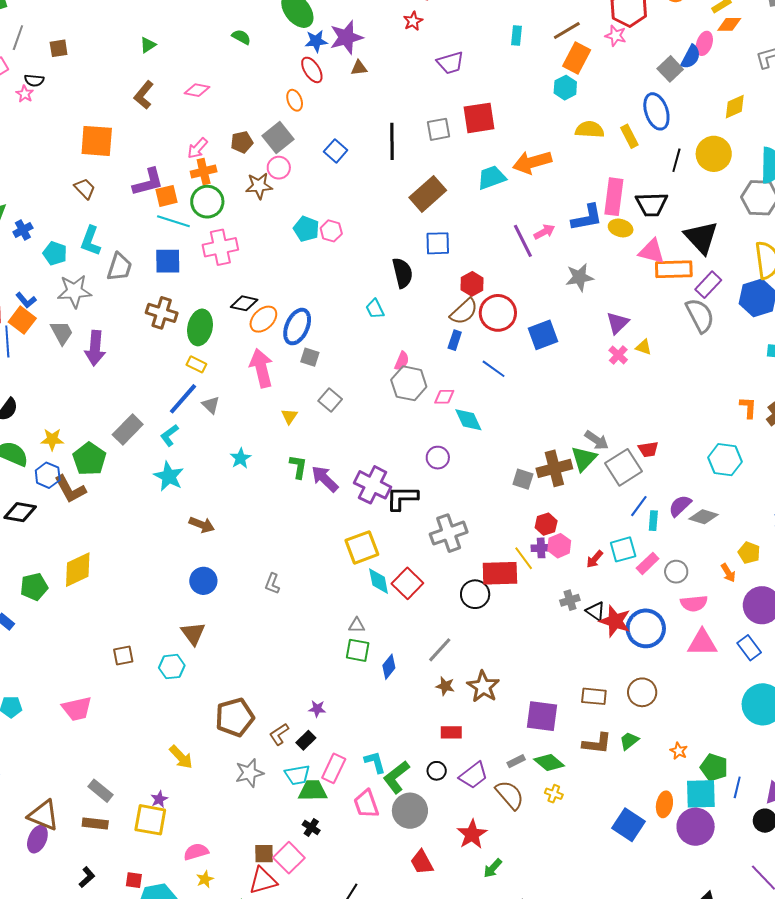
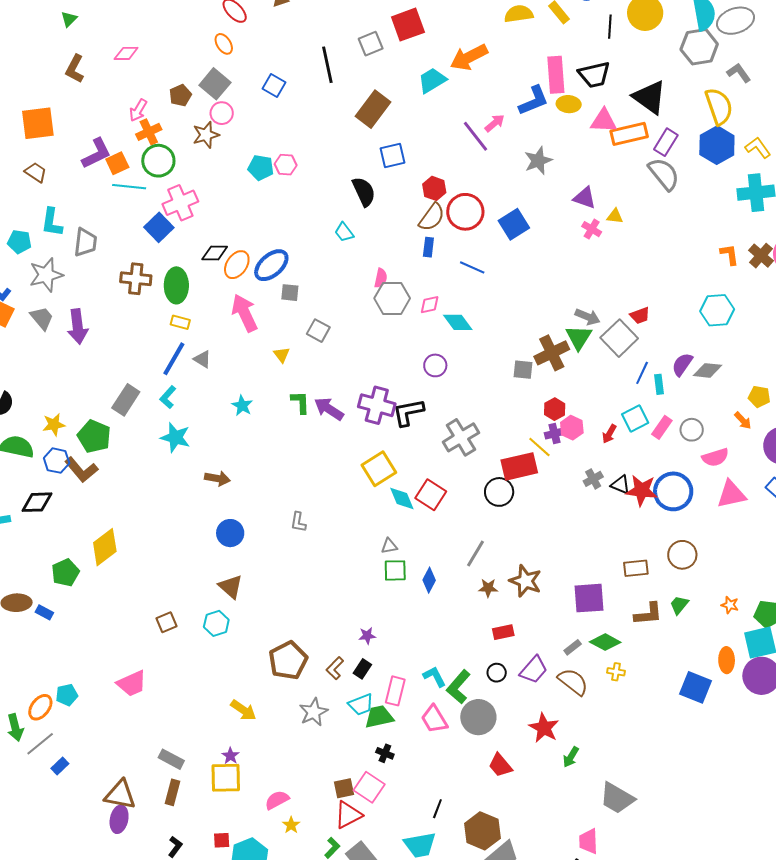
blue square: (168, 261) -> (159, 227), moved, turned -32
purple triangle: (618, 323) -> (585, 198), turned -45
blue ellipse: (297, 327) -> (271, 265), turned 36
brown rectangle: (95, 824) -> (172, 792), turned -70

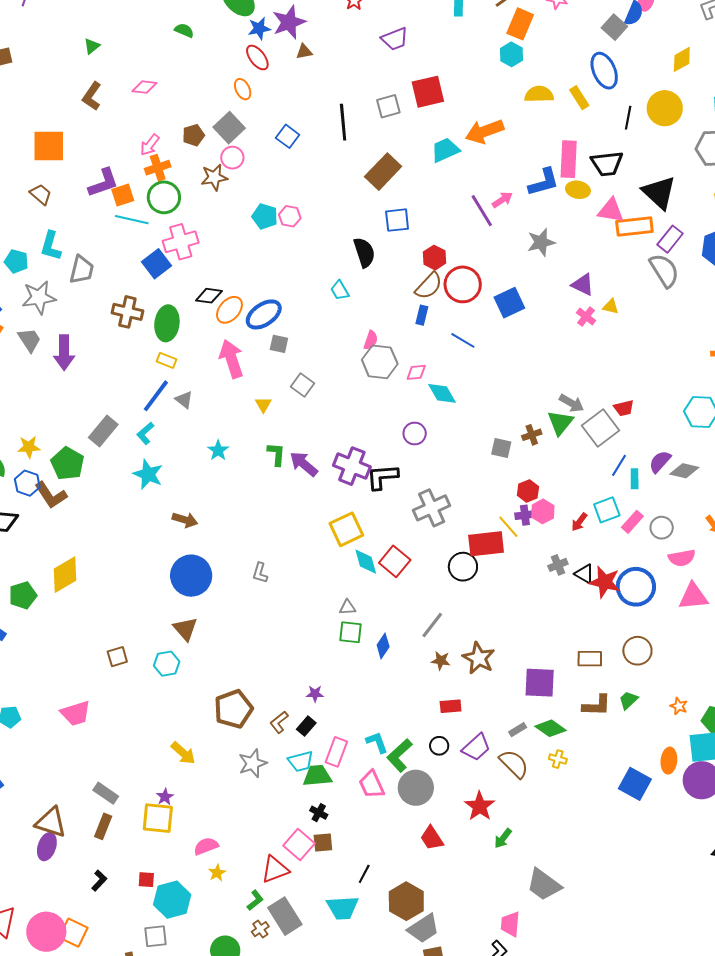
brown cross: (552, 353) -> (532, 435), size x0.6
blue circle: (230, 533) -> (191, 576), size x1.5
brown square: (344, 788) -> (323, 843), moved

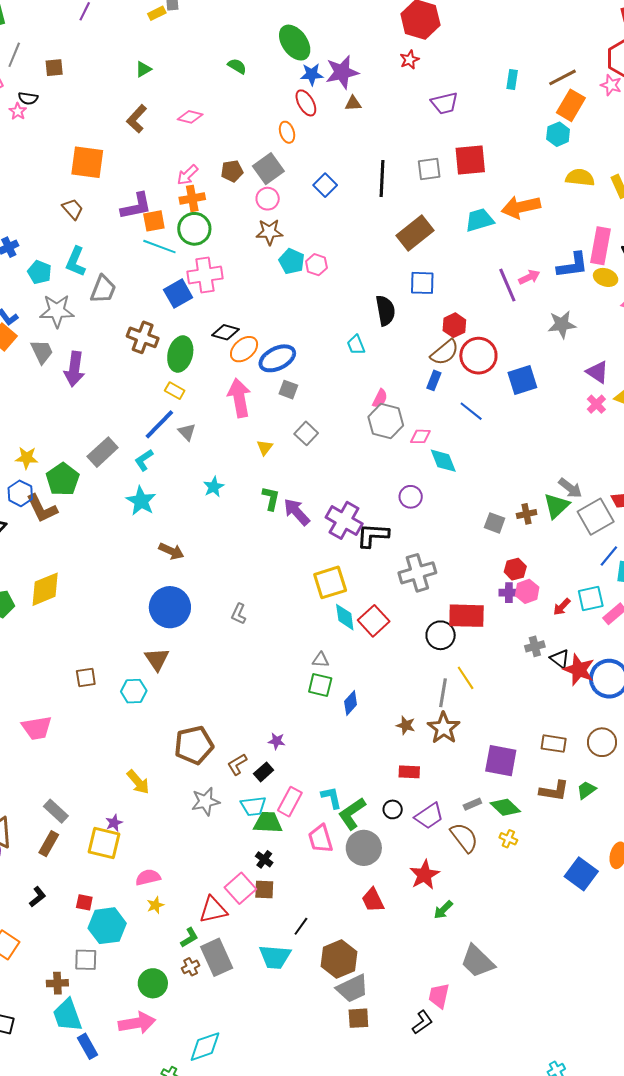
brown star: (214, 177) -> (269, 232), moved
yellow line: (508, 527) -> (466, 678), moved
gray line: (432, 625) -> (443, 693), moved, turned -36

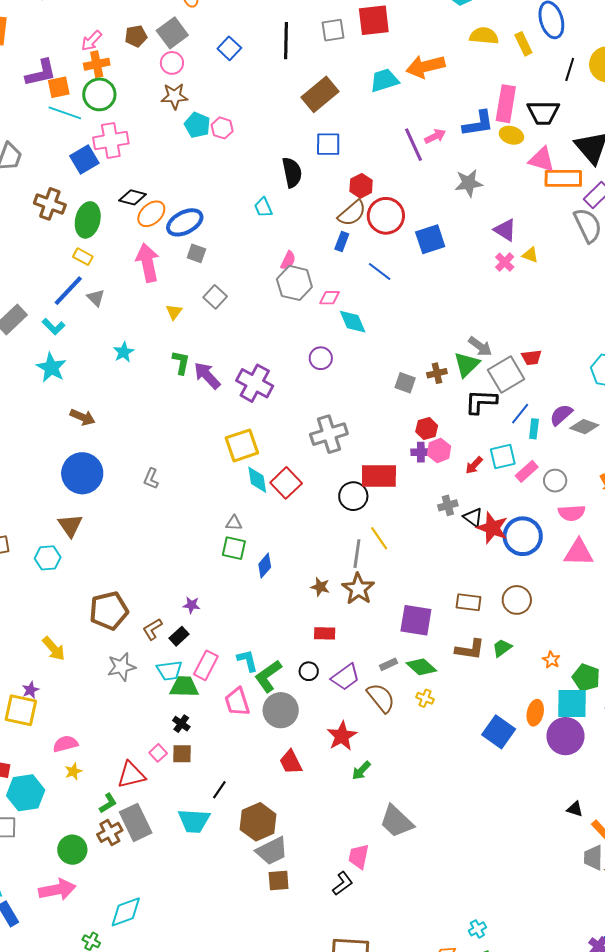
cyan L-shape: (144, 460) -> (53, 327), turned -100
black L-shape: (373, 535) -> (481, 402), moved
pink square: (240, 888) -> (158, 753), size x0.6
brown cross: (191, 967) -> (110, 832), size x1.4

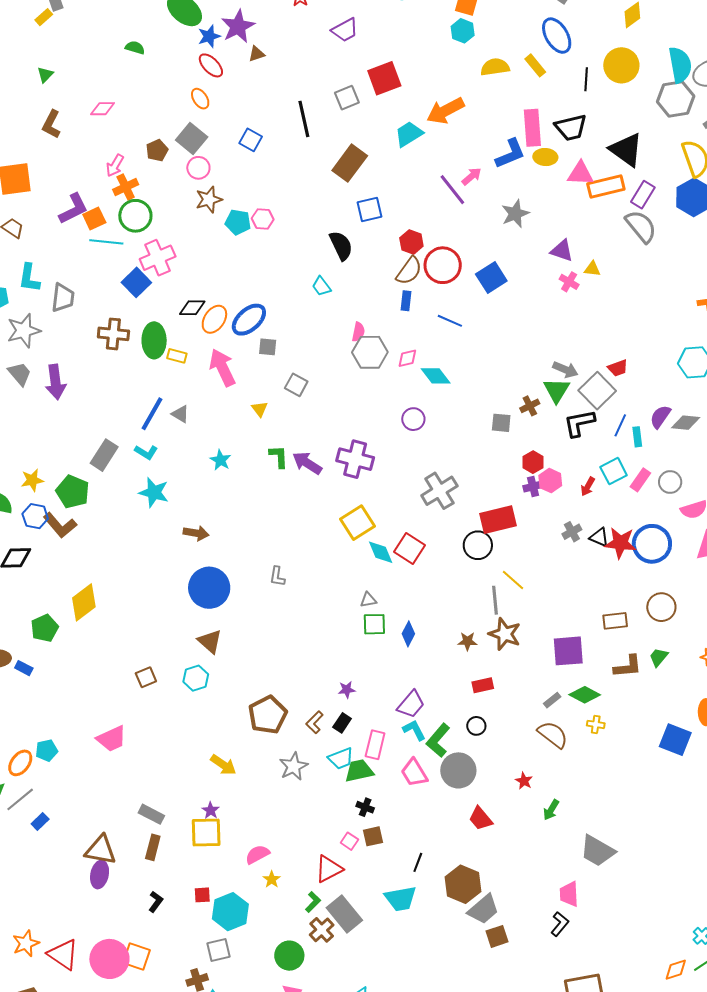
yellow rectangle: (83, 257) -> (177, 356), moved
purple trapezoid: (345, 677) -> (411, 704), moved
red star: (342, 736) -> (524, 781), size x0.6

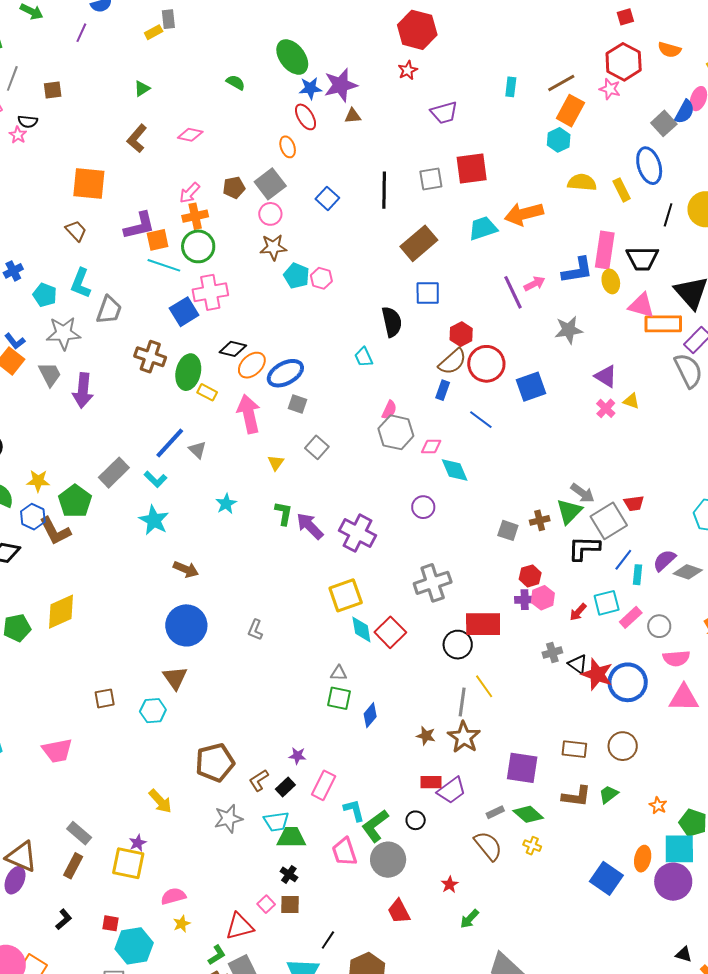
yellow ellipse: (545, 157) -> (611, 281), turned 60
purple trapezoid: (411, 704) -> (452, 790), moved
pink rectangle: (375, 745) -> (324, 785), moved

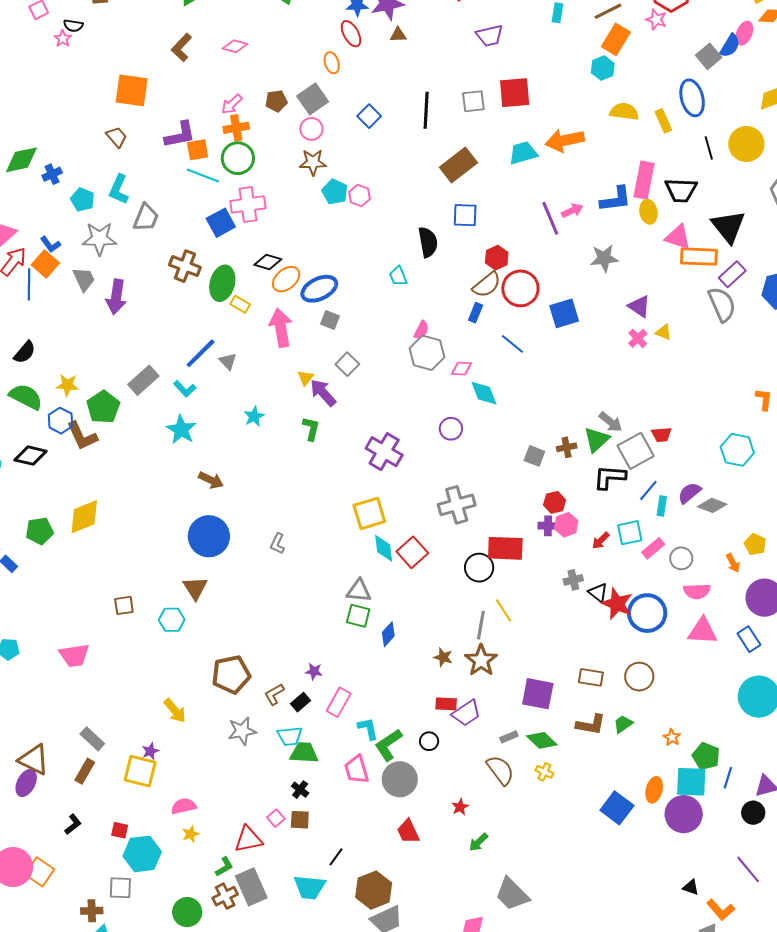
black line: (668, 215) -> (709, 148), turned -35
purple arrow: (310, 526) -> (323, 393), moved
gray triangle: (339, 673) -> (359, 591), size x1.5

